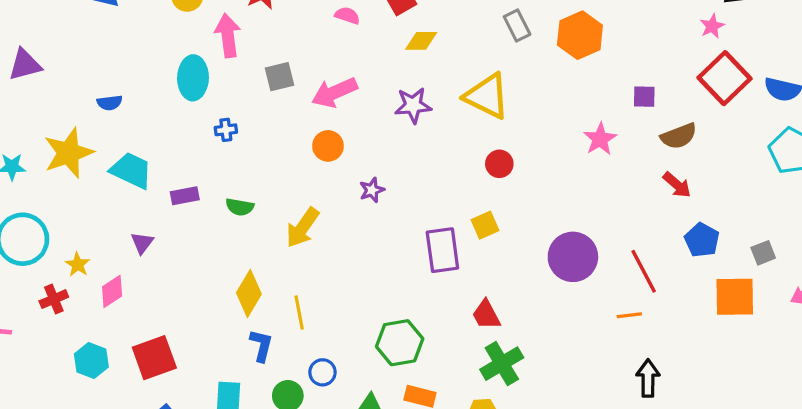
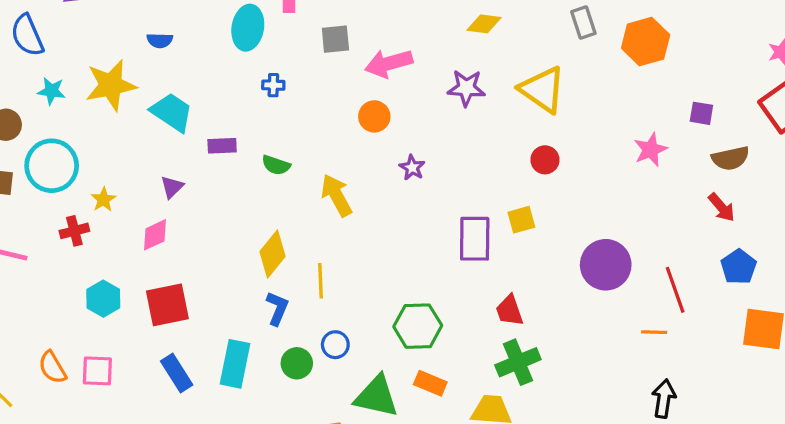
purple star: (372, 190) -> (412, 168), turned -30
yellow arrow: (303, 228) -> (337, 195), turned 108
pink diamond: (112, 291) -> (155, 235), moved

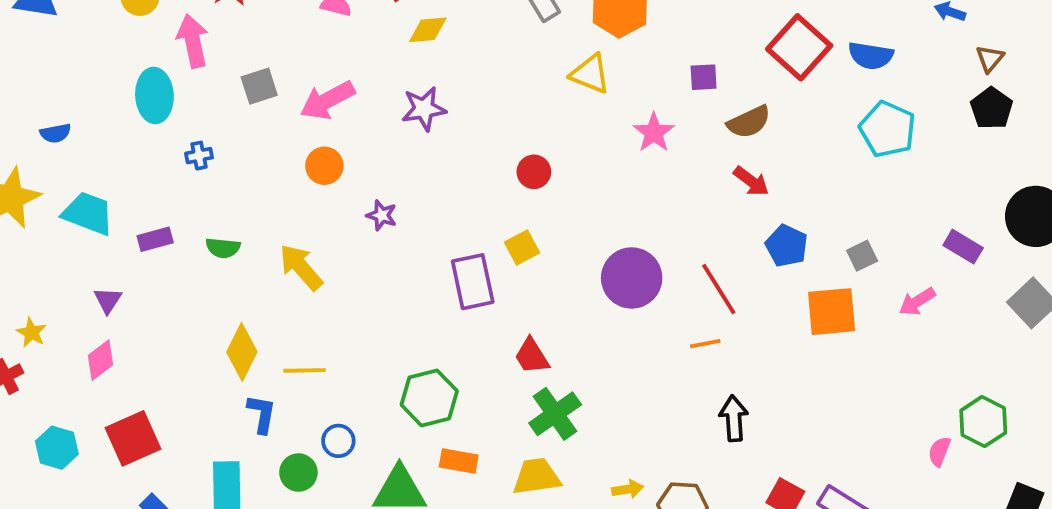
yellow triangle: (542, 90) -> (590, 74), moved, size x0.7
yellow line: (321, 281) -> (305, 370), turned -76

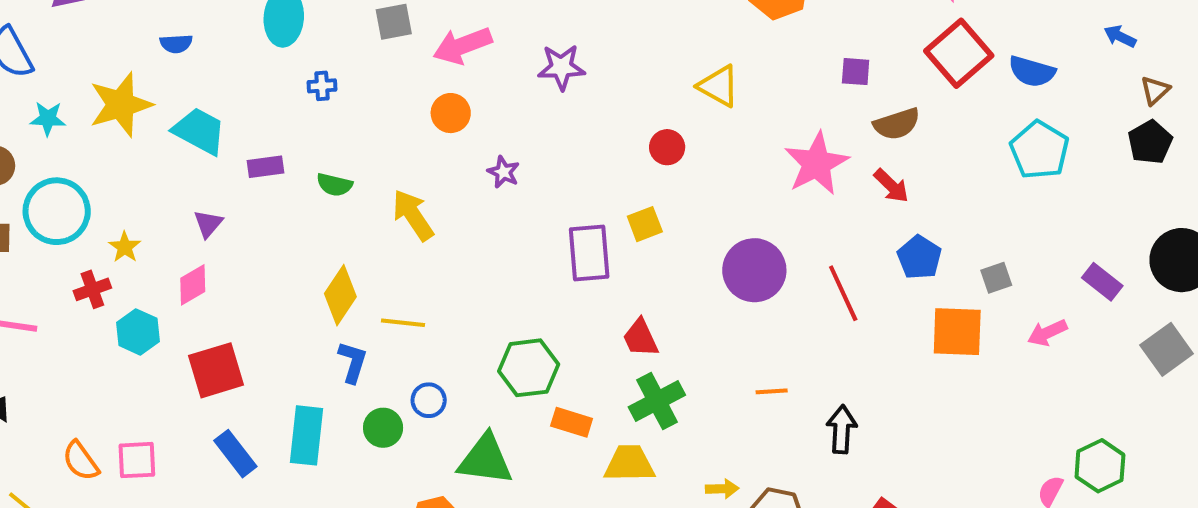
yellow triangle: (590, 74) -> (719, 86), moved
pink star: (654, 133) -> (816, 164), moved, size x1.5
orange line: (705, 344) -> (772, 391), moved
cyan hexagon: (57, 448) -> (138, 332), moved
orange rectangle: (459, 461) -> (572, 422), moved

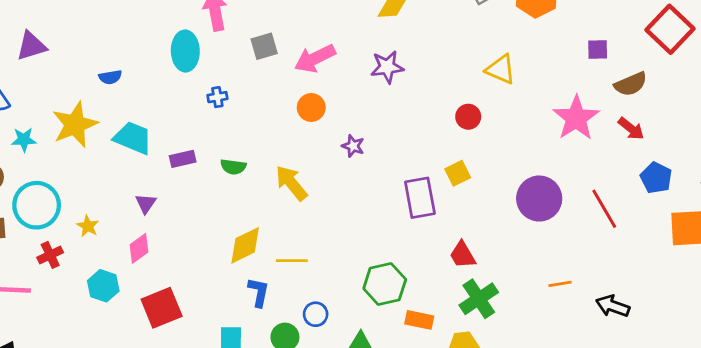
red cross: (92, 289) -> (50, 255), moved
yellow diamond: (340, 295) -> (245, 245), turned 36
black arrow: (842, 429) -> (613, 306), turned -68

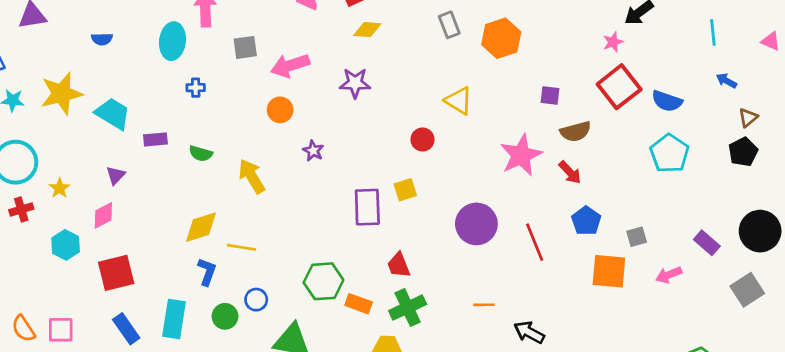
blue semicircle: (110, 77) -> (102, 39), moved
orange rectangle: (419, 320) -> (359, 304), moved

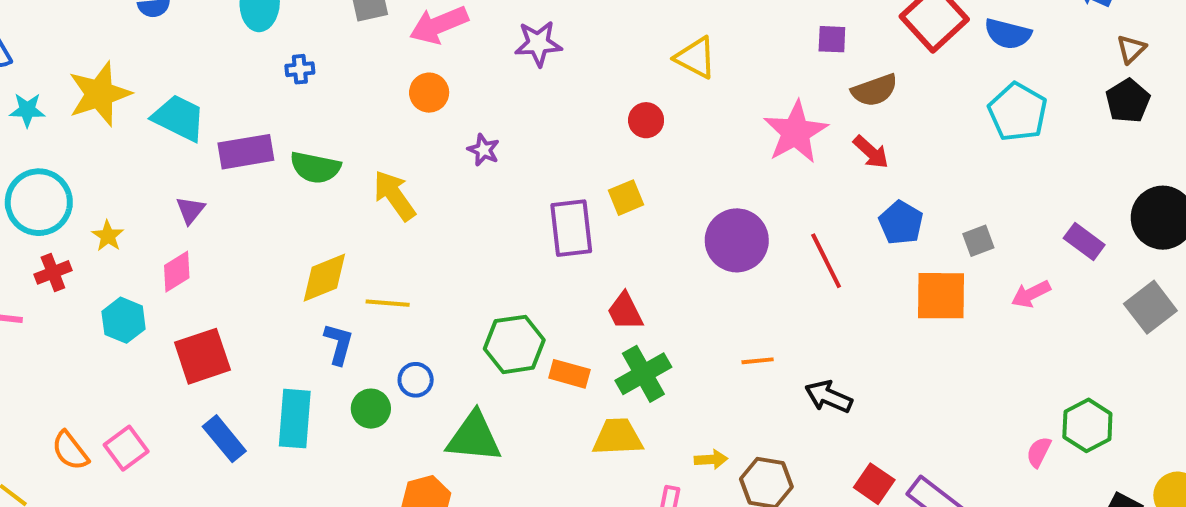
purple rectangle: (155, 139) -> (246, 152), size x1.5
green semicircle: (201, 154) -> (315, 167), size x1.4
pink square: (61, 330) -> (126, 448), turned -32

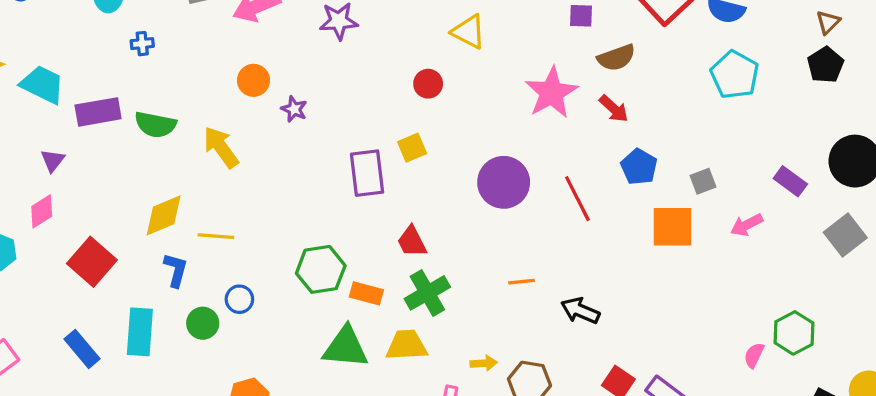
orange circle: (429, 93) -> (254, 80), moved
red square: (202, 356) -> (92, 262), moved, turned -30
green triangle: (474, 437) -> (346, 347), moved

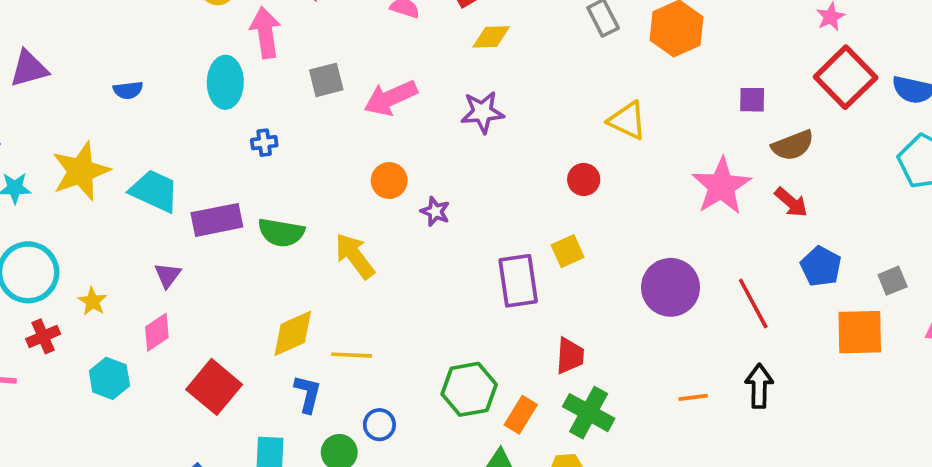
red trapezoid: (412, 242) -> (570, 356), turned -148
orange rectangle: (366, 293) -> (521, 415), turned -72
green cross: (427, 293) -> (589, 413), turned -30
black arrow: (580, 311) -> (759, 386), moved, turned 69

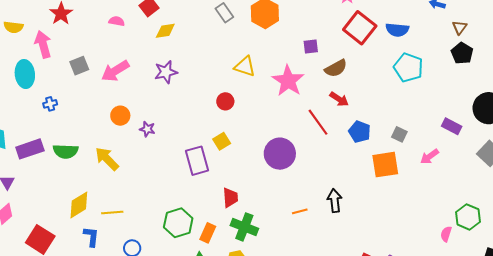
pink star: (721, 186) -> (288, 81), moved
gray square: (893, 281) -> (399, 134), turned -35
red line: (753, 303) -> (318, 122), moved

